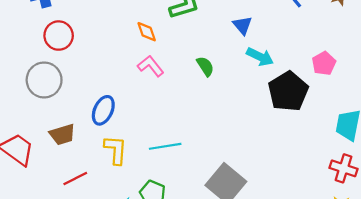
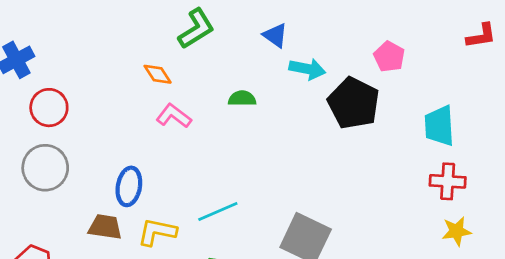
green semicircle: (205, 66) -> (242, 99), turned -42
brown trapezoid: (62, 134) -> (105, 227), moved, turned -140
yellow L-shape: (116, 150) -> (157, 232), turned -68

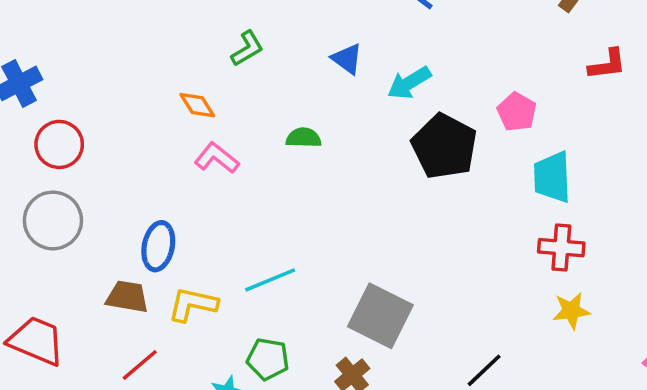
green L-shape: (196, 29) -> (247, 48), size x0.7
pink pentagon: (389, 57) -> (517, 112), moved
cyan arrow: (307, 69) -> (409, 83), moved, turned 136

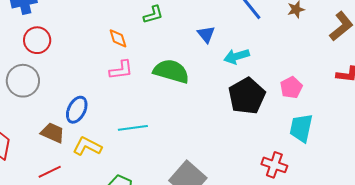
green semicircle: (304, 138) -> (171, 71), size x1.8
pink L-shape: (217, 158) -> (121, 70), turned 120
red cross: (561, 248) -> (274, 165), moved
cyan line: (270, 280) -> (133, 128), moved

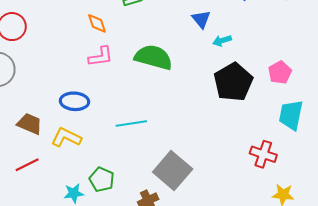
blue triangle: (206, 34) -> (201, 19), moved
cyan arrow: (237, 56) -> (222, 41), size x0.7
blue ellipse: (77, 110) -> (75, 101), moved, turned 68
cyan line: (133, 128) -> (131, 124), moved

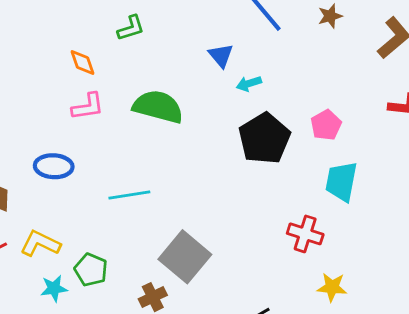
yellow L-shape: (66, 137) -> (40, 243), moved

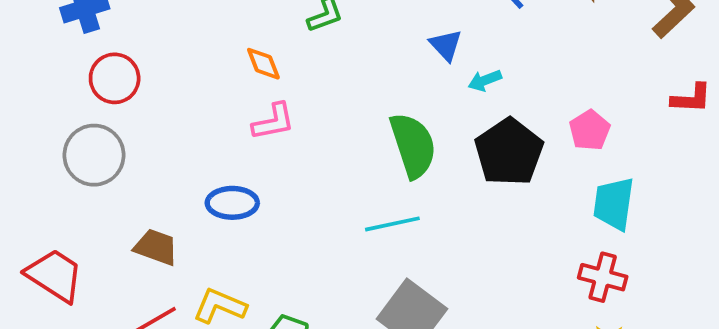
green semicircle: (158, 107) -> (413, 145), moved, turned 60
cyan line: (129, 195) -> (392, 224), moved
red cross: (305, 234) -> (603, 277), moved

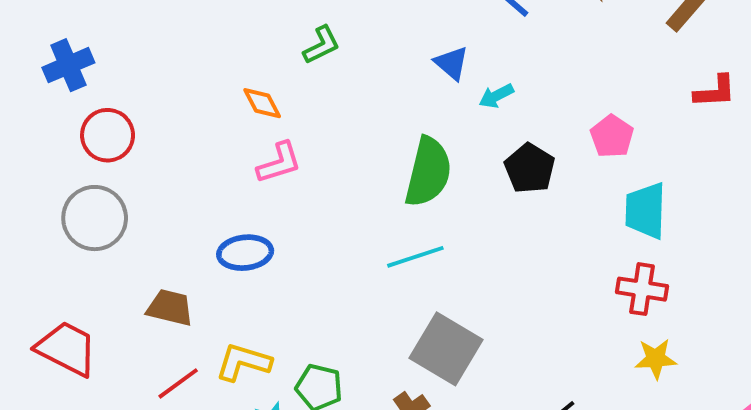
green semicircle: (413, 145) -> (428, 172), turned 38
black pentagon: (509, 152) -> (530, 168), size x0.7

